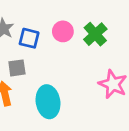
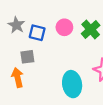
cyan ellipse: (48, 102) -> (72, 84), moved

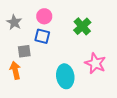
pink circle: (64, 27) -> (44, 16), moved
blue square: (37, 33) -> (42, 36), moved

